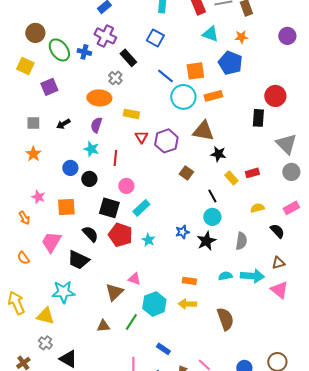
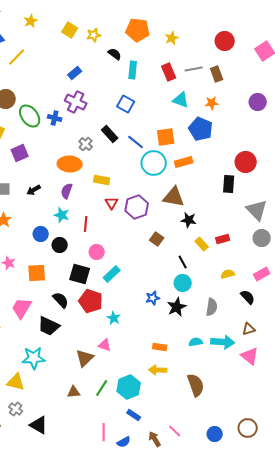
black rectangle: (128, 58) -> (110, 134), moved
cyan star: (148, 240) -> (114, 318), moved
cyan hexagon: (154, 304) -> (129, 387), moved

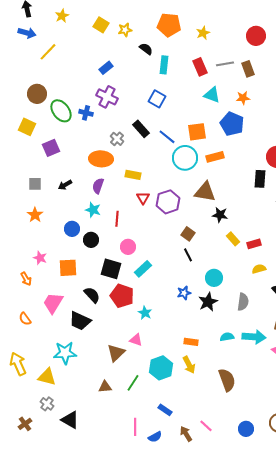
red rectangle: (223, 239) -> (254, 244), moved
black line: (183, 262) -> (188, 255), moved
yellow arrow: (158, 370) -> (189, 365), turned -120
cyan hexagon: (129, 387) -> (161, 368), moved

